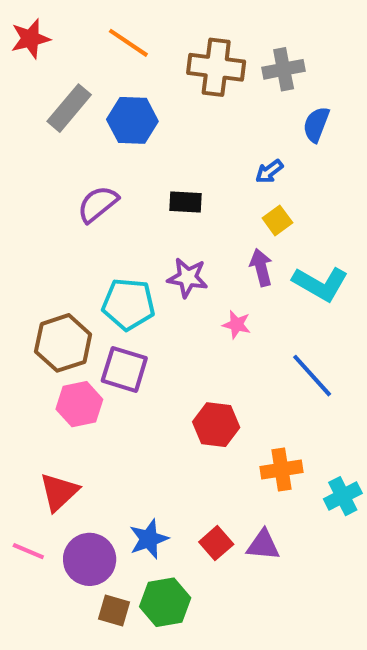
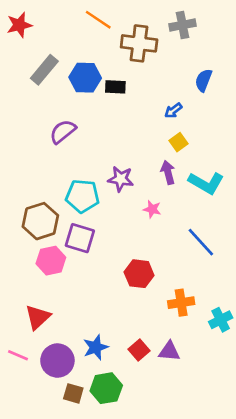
orange line: (128, 43) -> (98, 20), moved
gray cross: (284, 69) -> (182, 25), moved
black rectangle: (186, 202) -> (115, 87), moved

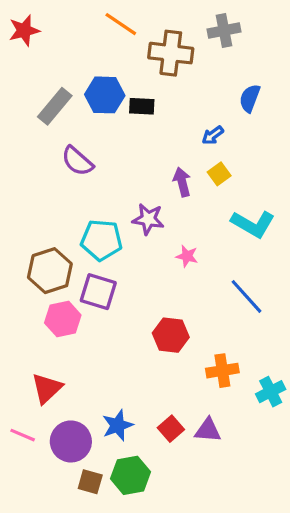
gray rectangle: (44, 70) -> (55, 106), moved
purple semicircle: (63, 132) -> (77, 161), turned -100
purple arrow: (168, 172) -> (182, 182), moved

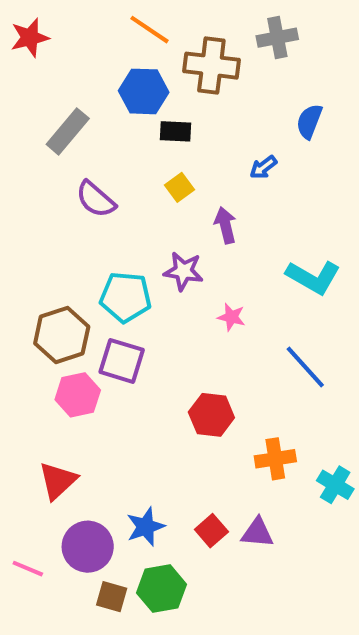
blue hexagon: (105, 95) -> (144, 91), moved
yellow square: (219, 174) -> (180, 187), moved
cyan cross: (271, 392) -> (335, 485), turned -32
pink line: (23, 435) -> (28, 569), moved

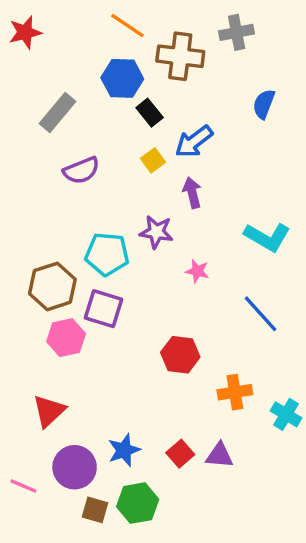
black rectangle: (176, 131) -> (150, 113), turned 48
blue arrow: (263, 167) -> (194, 142), moved, size x1.6
purple semicircle: (96, 199) -> (81, 171), turned -63

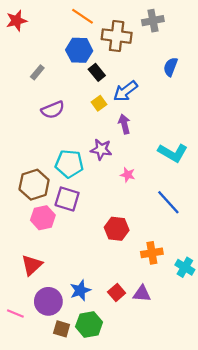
gray rectangle: (58, 113) -> (37, 72), size x0.6

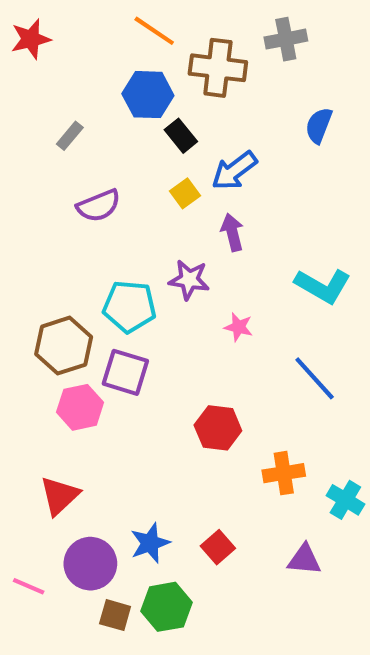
purple triangle: (142, 294) -> (304, 560), moved

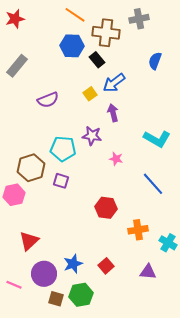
gray rectangle: (70, 136) -> (17, 66), moved, size x1.6
black rectangle: (181, 136) -> (97, 60), moved
purple square: (125, 372) -> (61, 181), size x0.7
pink hexagon: (80, 407) -> (14, 195), moved

